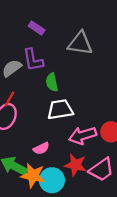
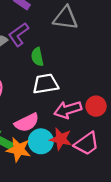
purple L-shape: (33, 60) -> (19, 34), turned 65
pink semicircle: (41, 148) -> (27, 123), size x1.5
cyan circle: (52, 180) -> (41, 141), moved

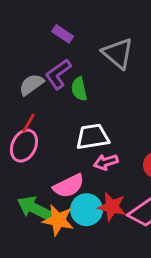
gray triangle: (65, 18) -> (118, 53), turned 32
green semicircle: (37, 57) -> (79, 89), moved
pink arrow: (68, 110) -> (106, 162), moved, size x0.7

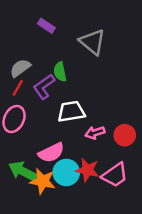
purple L-shape: (58, 74) -> (44, 87), moved
red line: (28, 123) -> (18, 88), moved
pink arrow: (106, 162) -> (95, 133), moved

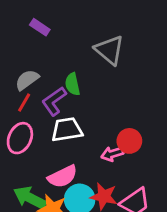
purple rectangle: (46, 26) -> (40, 27), moved
white trapezoid: (71, 112) -> (67, 130), moved
red circle: (125, 135) -> (129, 141), moved

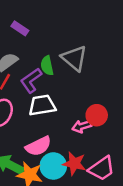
purple rectangle: (40, 27) -> (20, 28), moved
gray triangle: (109, 50) -> (74, 58), moved

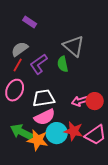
green semicircle: (47, 66) -> (63, 64), moved
white trapezoid: (42, 105) -> (44, 98), moved
red circle: (97, 115) -> (95, 101), moved

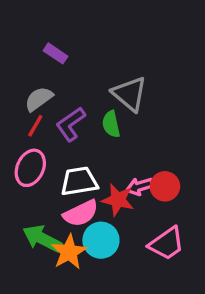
red star: (74, 131) -> (118, 200), moved
orange star: (38, 140) -> (69, 252), turned 30

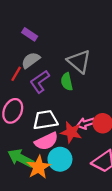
gray semicircle: (39, 99) -> (31, 60), moved
red line: (35, 126) -> (16, 74), moved

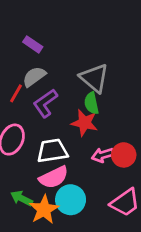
green semicircle: (67, 82) -> (92, 103), moved
red star: (71, 132) -> (85, 123), moved
green arrow: (21, 158) -> (22, 198), size x0.7

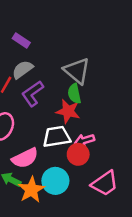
white trapezoid: (52, 151) -> (57, 137), moved
red circle: (124, 155) -> (78, 154), moved
pink semicircle: (54, 177) -> (25, 158), moved

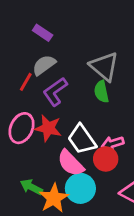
red star: (68, 111) -> (48, 128), moved
white trapezoid: (57, 137) -> (82, 139), turned -116
pink semicircle: (25, 158) -> (71, 163), moved, turned 72

